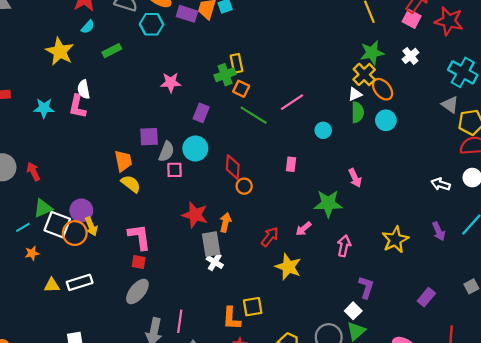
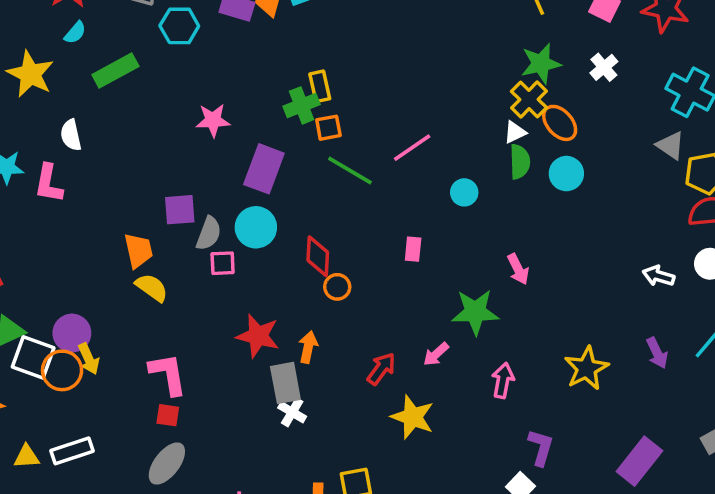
green rectangle: (112, 51) -> (115, 71), size x1.4
orange square: (241, 89) -> (328, 128), turned -35
pink L-shape: (77, 107) -> (49, 183), moved
purple rectangle: (201, 113) -> (264, 169), size x1.5
purple rectangle: (426, 297) -> (639, 461), size x1.5

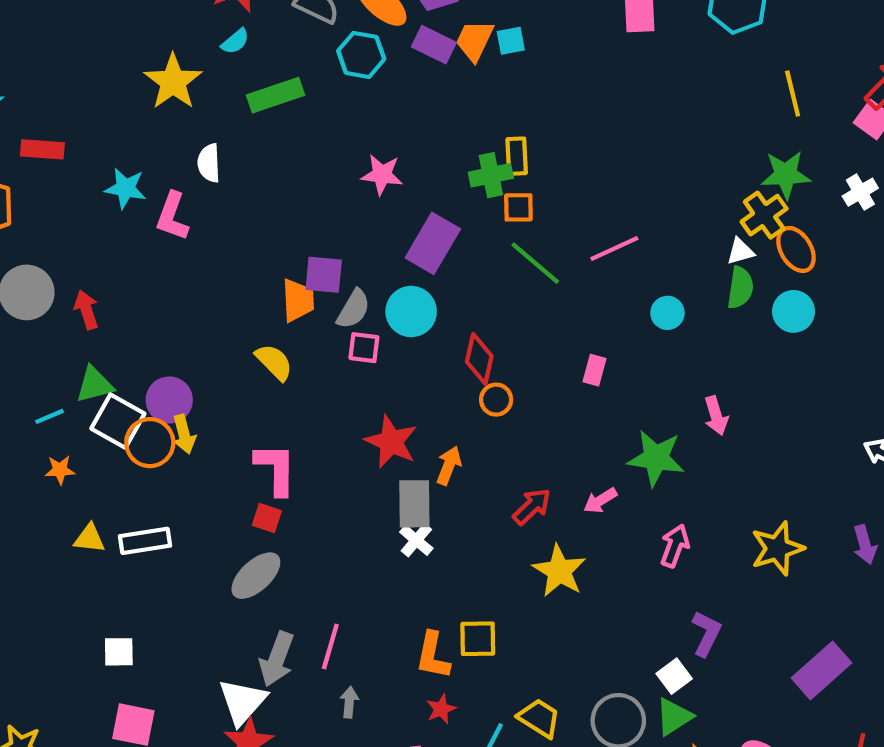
orange trapezoid: (138, 251) -> (298, 300), moved

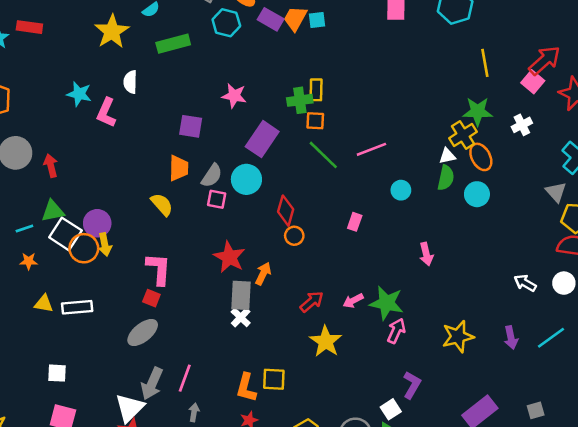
red rectangle: (42, 149) -> (29, 27), moved
purple square: (324, 275) -> (191, 126), moved
green star: (656, 458) -> (387, 303), moved

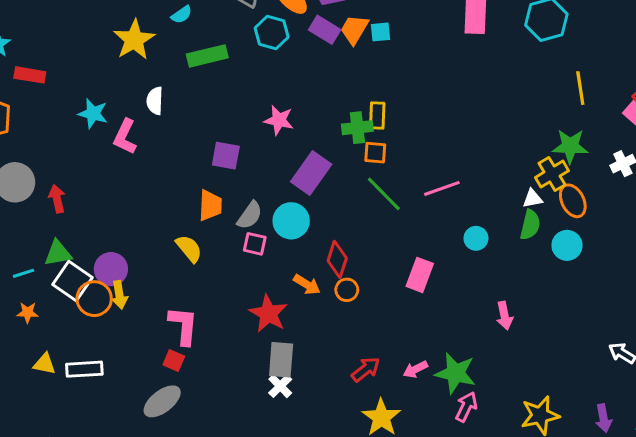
red rectangle: (29, 27) -> (30, 75), moved
pink rectangle: (355, 222) -> (420, 275), size x1.5
orange arrow: (263, 274) -> (307, 284), moved, turned 95

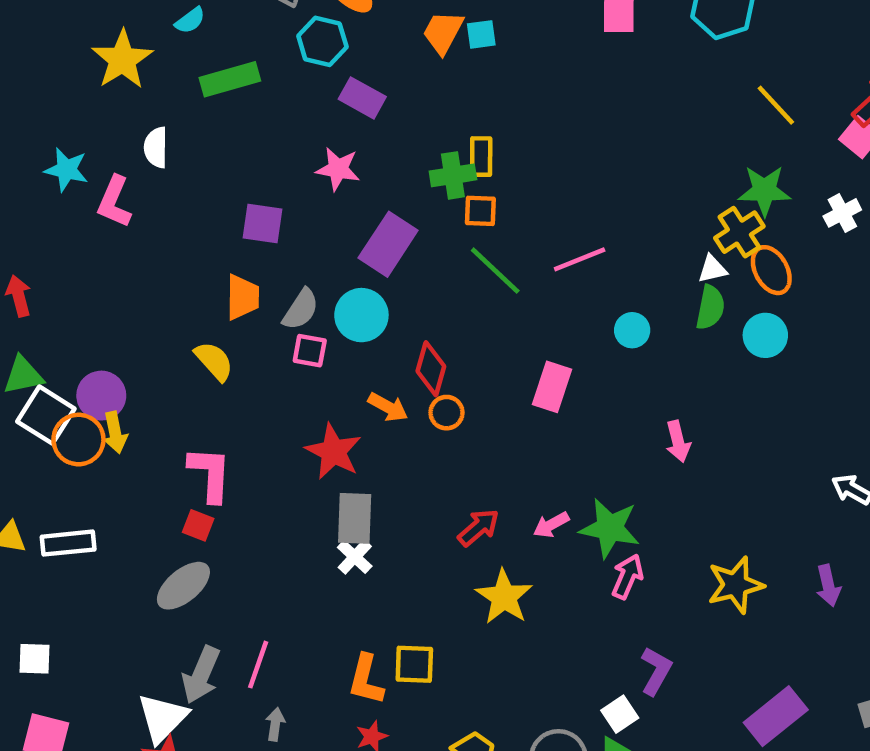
purple rectangle: (325, 30) -> (362, 98), moved
yellow line: (580, 88) -> (776, 105), turned -32

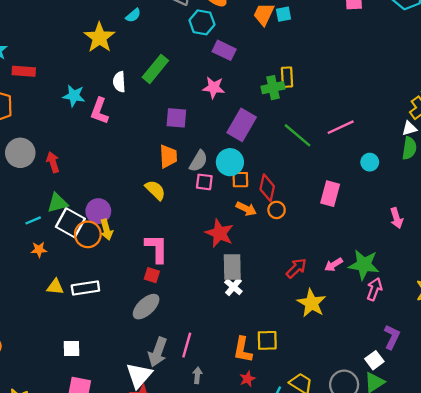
green rectangle: (230, 79) -> (155, 69), moved, turned -32
orange square: (480, 211) -> (240, 180), moved

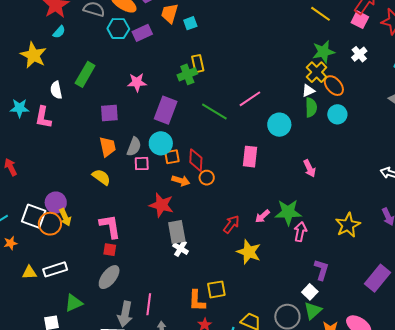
cyan square: (284, 14) -> (190, 23), moved
purple rectangle: (224, 50) -> (142, 33), moved, turned -42
cyan circle: (370, 162) -> (279, 125), size x1.5
green triangle: (58, 203) -> (74, 303), moved

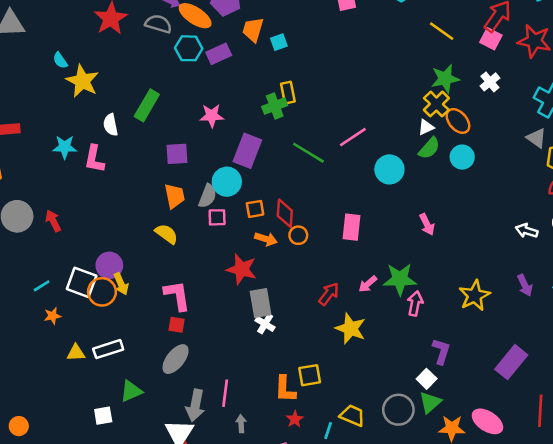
cyan semicircle: (59, 32) -> (60, 60), moved, turned 104
green semicircle: (311, 107) -> (429, 148), turned 42
cyan circle: (161, 143) -> (227, 182), moved
pink rectangle: (250, 157) -> (351, 227), moved

